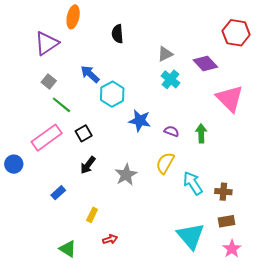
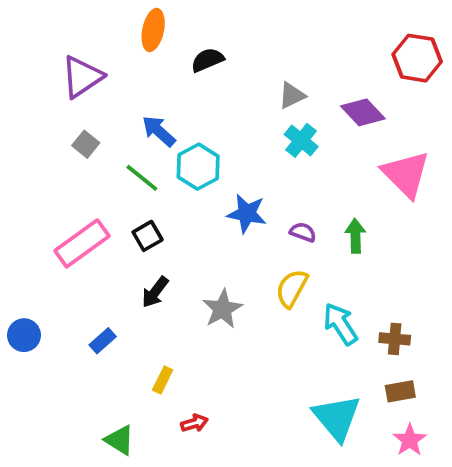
orange ellipse: (73, 17) -> (153, 30), moved
black semicircle: (118, 34) -> (207, 60), turned 72
green line: (61, 105) -> (142, 178), moved
blue circle: (14, 164) -> (24, 335), moved

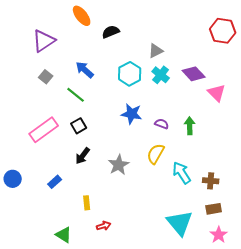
orange ellipse: (153, 30) -> (82, 16), turned -50
purple diamond: (363, 112) -> (194, 74), moved
cyan hexagon: (198, 167) -> (130, 74), moved
pink triangle: (406, 174) -> (217, 93), size x0.7
yellow rectangle: (163, 380) -> (87, 203), turned -32

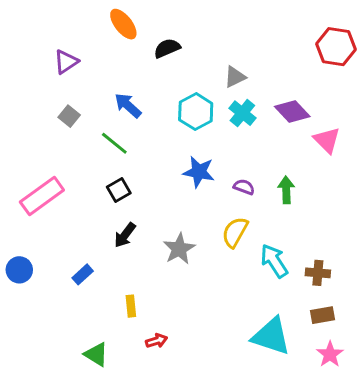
purple triangle: (44, 41) -> (66, 62), size x0.7
pink rectangle: (44, 130) -> (42, 196), moved
cyan triangle: (180, 223) -> (271, 336), turned -32

